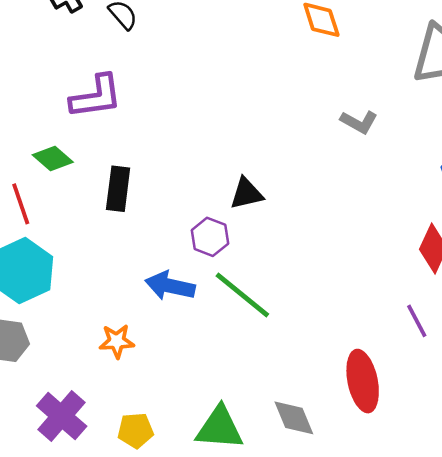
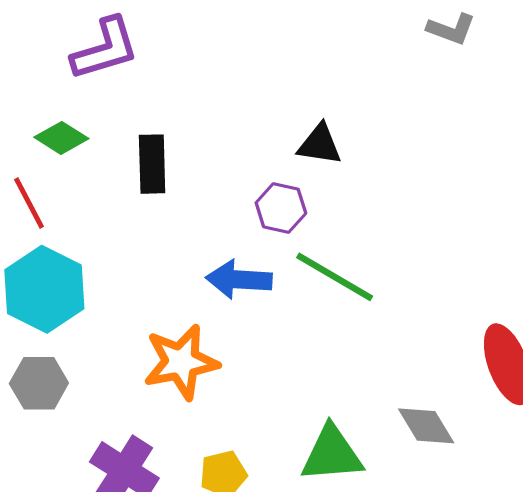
black triangle: (246, 194) -> (320, 144), turned 30
orange star: (117, 341) -> (181, 362), size x1.6

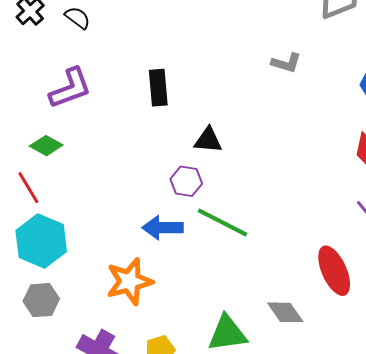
black rectangle: (152, 164) -> (158, 88), moved

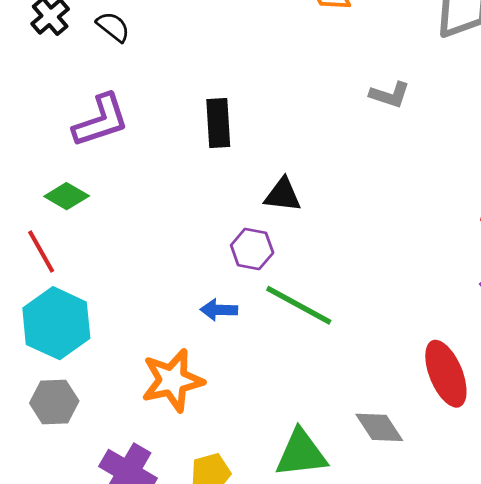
blue arrow: (163, 228) -> (219, 310), size x0.7

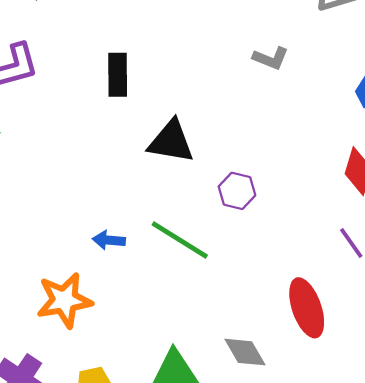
black triangle: (283, 195) -> (171, 141), size x1.4
purple hexagon: (252, 249) -> (237, 191), moved

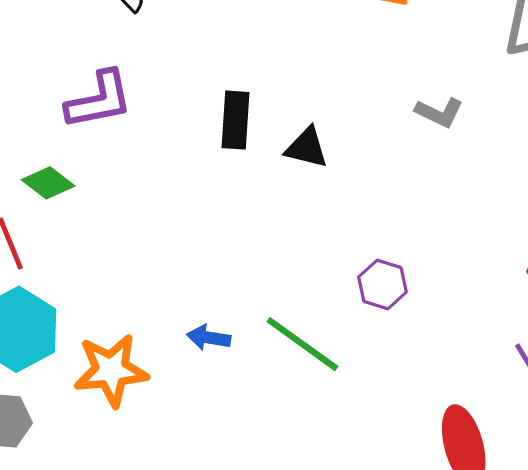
black triangle: (171, 141) -> (307, 148), moved, size x0.7
orange star: (64, 300) -> (111, 370), moved

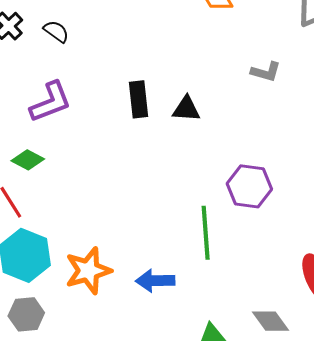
purple hexagon: (382, 285) -> (249, 186), size x1.4
blue arrow: (209, 338) -> (155, 281), moved, size x1.4
green line: (302, 344) -> (206, 233), turned 60

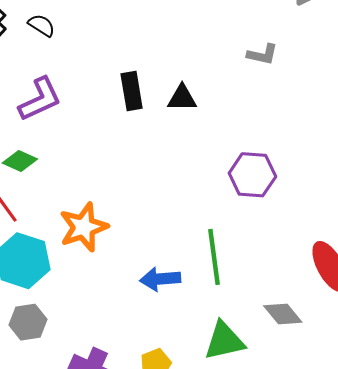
green line: (206, 233) -> (214, 257), moved
orange star: (88, 271) -> (84, 227), moved

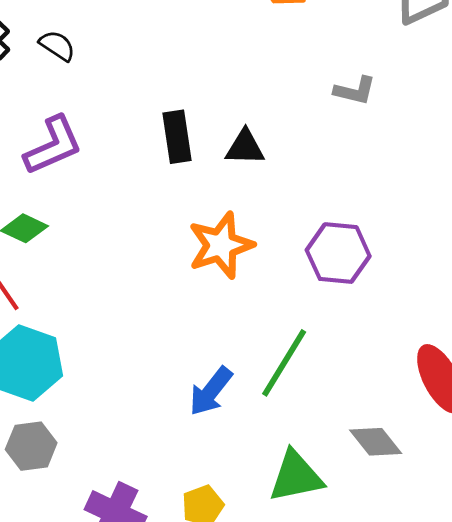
orange star: (84, 227) -> (221, 245), moved
green line: (214, 257) -> (284, 363), turned 38
blue arrow: (160, 279) -> (211, 391), turned -48

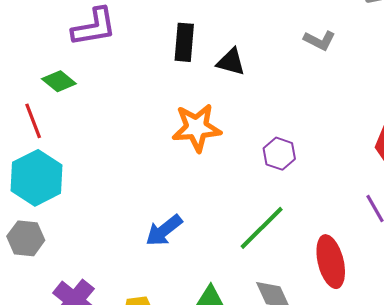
purple hexagon: (338, 253) -> (279, 154), size x0.7
green line: (284, 363) -> (262, 228), moved

